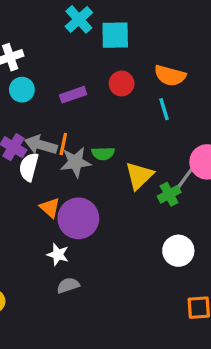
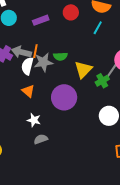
cyan line: (164, 109) -> (98, 28), turned 48
white semicircle: (29, 167) -> (27, 66), moved
purple circle: (78, 218) -> (64, 97), moved

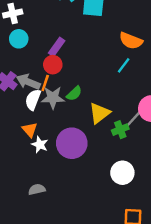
red circle: (71, 12) -> (53, 65), moved
purple rectangle: (41, 20) -> (57, 47), turned -42
green semicircle: (60, 56) -> (74, 93), turned -48
white star: (34, 120) -> (40, 145), moved

